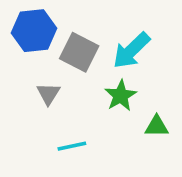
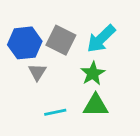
blue hexagon: (34, 31) -> (25, 43), moved
green triangle: (157, 126) -> (96, 105), moved, size x1.4

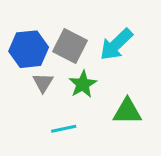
green star: (93, 73) -> (83, 84), moved
green triangle: (96, 105) -> (127, 111), moved

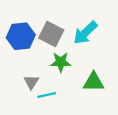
gray triangle: (43, 83) -> (31, 82), moved
green star: (83, 84) -> (61, 62), turned 30

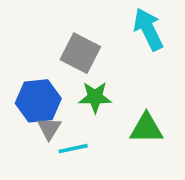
cyan arrow: (85, 33) -> (148, 29), moved, turned 108
blue hexagon: (21, 36) -> (38, 101), moved

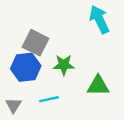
gray square: (80, 53) -> (36, 43), moved
gray triangle: (49, 128) -> (13, 105), moved

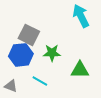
cyan line: (49, 99) -> (40, 81), turned 42
gray triangle: (13, 105) -> (11, 86), turned -40

